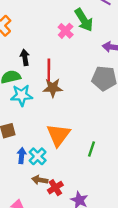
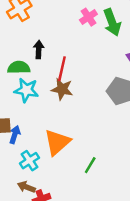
pink cross: (66, 31) -> (88, 17), moved
blue arrow: (22, 156) -> (15, 135), moved

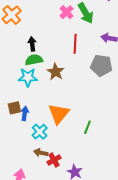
green semicircle: (19, 68) -> (34, 60), moved
red line: (62, 69) -> (75, 44), moved
brown star: (62, 89) -> (56, 72), turned 30

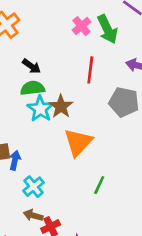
black arrow: (32, 44) -> (32, 66), turned 128
cyan star: (28, 77) -> (40, 109), moved, turned 30
orange triangle: (59, 114) -> (78, 142), moved

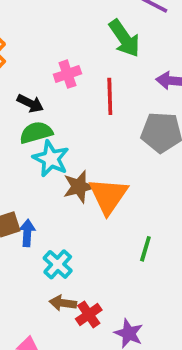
pink cross: (81, 26) -> (67, 74), moved, turned 30
brown star: (61, 106) -> (79, 187), moved, turned 30

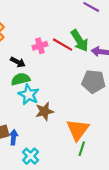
green arrow: (124, 38) -> (80, 41), moved
red line: (110, 96) -> (63, 45), moved, turned -60
orange triangle: (108, 196) -> (78, 130), moved

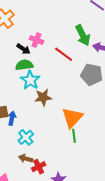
red line: (63, 45) -> (64, 54), moved
pink cross: (40, 46) -> (37, 40), moved, turned 32
green line: (82, 149) -> (74, 136), turned -32

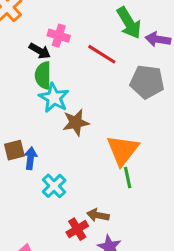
green semicircle: (24, 65) -> (43, 75), turned -78
brown arrow: (26, 158) -> (98, 215), moved

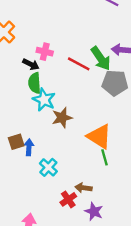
green arrow: (129, 23) -> (101, 58), moved
orange triangle: (123, 150) -> (99, 137), turned -32

